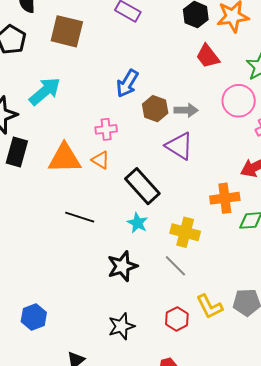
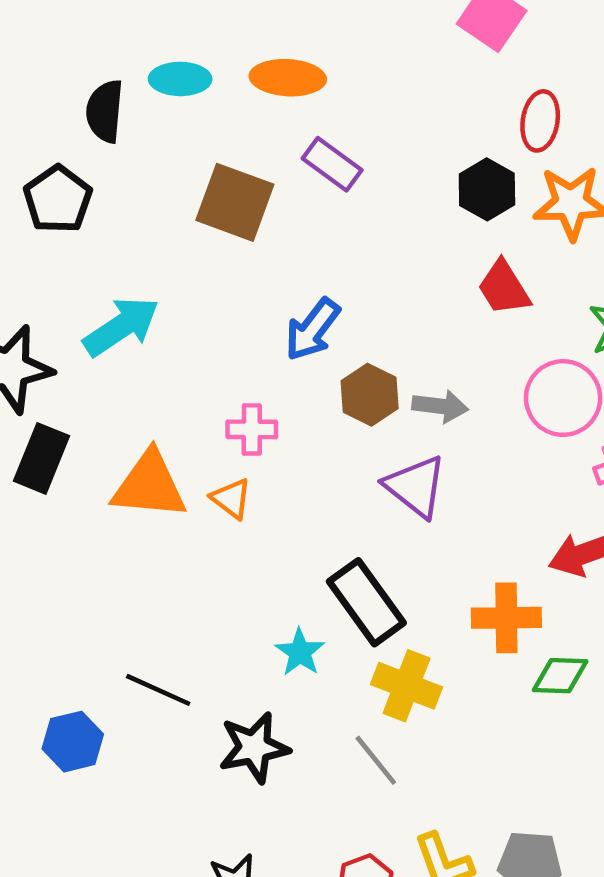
brown square: (67, 31) -> (235, 202), moved
black rectangle: (142, 186) -> (366, 602), moved
black line: (80, 217) -> (158, 690), moved
blue hexagon: (34, 317) -> (73, 742), moved

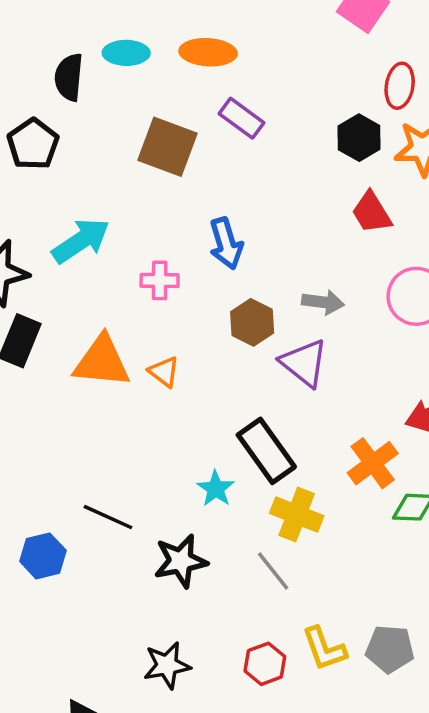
blue arrow: (312, 329) -> (226, 244), turned -54
brown hexagon: (370, 395) -> (252, 322), moved
pink cross: (252, 429) -> (160, 280), moved
orange cross: (506, 618) -> (373, 463), turned -36

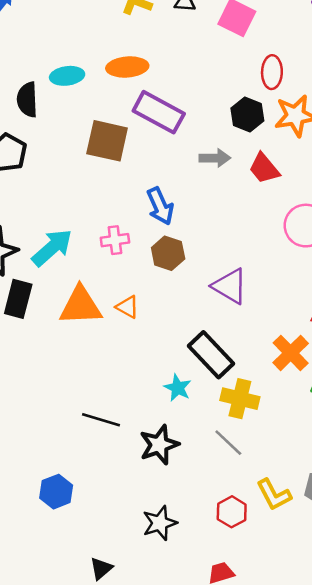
purple rectangle: (242, 118) -> (159, 112), size x1.5
cyan arrow: (81, 241) -> (52, 248), moved
gray arrow: (323, 302) -> (215, 158), moved
brown hexagon: (252, 322) -> (168, 253), moved
blue hexagon: (43, 556) -> (56, 492), moved

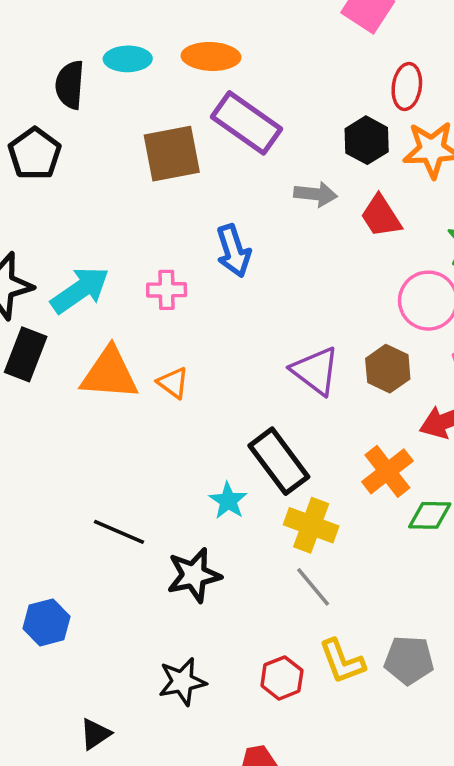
brown square: (107, 141) -> (172, 154), turned -30
brown hexagon: (168, 253) -> (388, 369), moved
gray line: (228, 443) -> (313, 587), moved

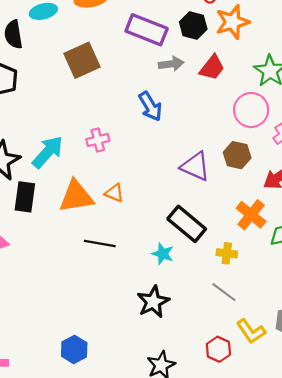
purple rectangle: (247, 123) -> (147, 30), moved
red trapezoid: (381, 216) -> (212, 68), turned -96
blue arrow: (233, 251) -> (150, 106), moved
yellow cross: (311, 525) -> (227, 253), moved, size x0.7
black line: (119, 532) -> (100, 244), moved

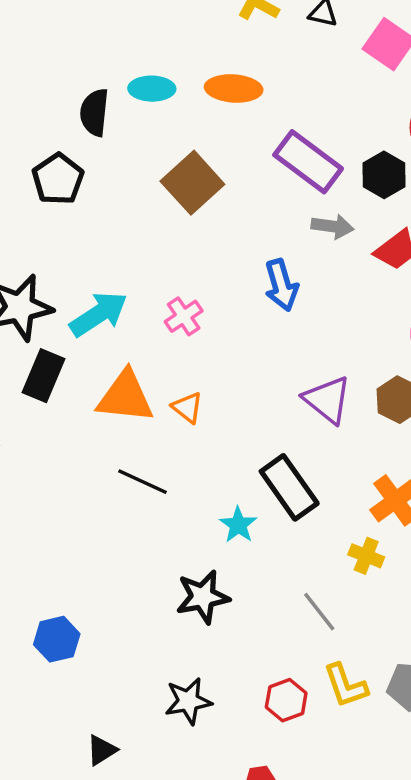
brown square: (82, 60) -> (192, 183), turned -33
pink cross: (98, 140) -> (184, 316), turned -35
yellow cross: (227, 253) -> (366, 556), moved

